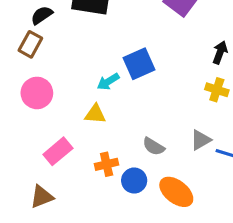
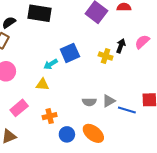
yellow cross: (217, 90) -> (106, 56), moved
gray semicircle: (154, 146) -> (89, 102), moved, turned -32
blue circle: (134, 181) -> (67, 134), moved

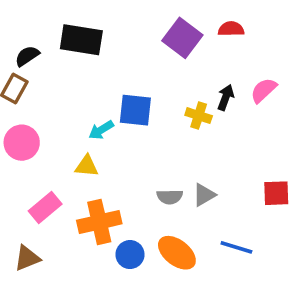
blue square: (70, 53) -> (135, 110), turned 30
blue line: (127, 110) -> (236, 247), moved
orange cross: (50, 116) -> (99, 222), size x1.6

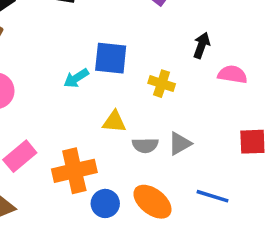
pink semicircle: (264, 90) -> (232, 74), moved, turned 52
yellow cross: (199, 116) -> (162, 84), moved
yellow triangle: (87, 166) -> (114, 122), moved

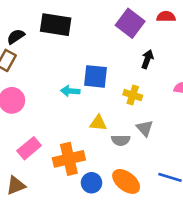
black arrow: (202, 45) -> (147, 59), moved
cyan arrow: (76, 78) -> (70, 91), turned 36
gray triangle: (180, 144) -> (145, 128), moved, turned -42

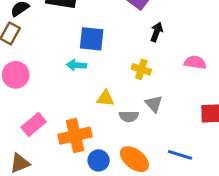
blue square: (96, 76) -> (92, 39), moved

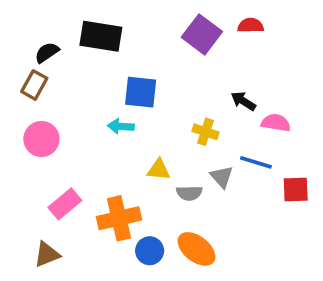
black arrow: (157, 32) -> (243, 101), moved, turned -78
blue line: (180, 155) -> (256, 162), moved

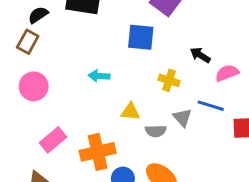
blue square: (141, 92) -> (141, 37), moved
pink semicircle: (276, 123) -> (227, 73), turned -30

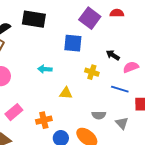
gray triangle: (182, 118) -> (122, 123), moved
gray semicircle: (156, 131) -> (99, 115), moved
orange cross: (98, 152) -> (44, 120), size x0.7

